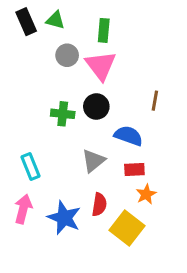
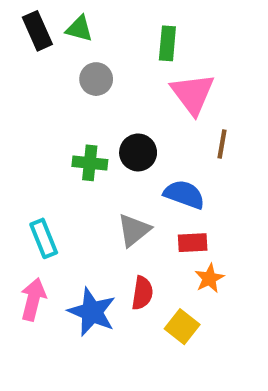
green rectangle: (104, 30) -> (167, 43), moved
pink triangle: (101, 66) -> (193, 94), moved
yellow square: (127, 228) -> (182, 327), size x0.7

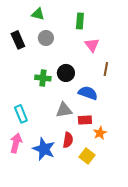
black rectangle: (37, 31) -> (18, 40), moved
pink triangle: (193, 94) -> (92, 45), size x0.7
gray triangle: (134, 230) -> (64, 110), turned 30
red rectangle: (193, 243) -> (85, 120), moved

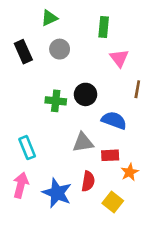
green triangle: (38, 14) -> (49, 18), turned -40

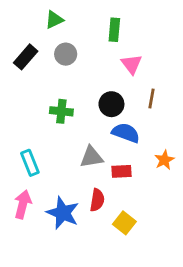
black rectangle: (23, 52) -> (26, 57), turned 65
black circle: (86, 94) -> (111, 104), moved
orange star: (130, 172) -> (164, 160), moved

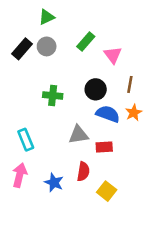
green rectangle: (114, 30) -> (86, 42), moved, turned 36
gray circle: (66, 54) -> (47, 46), moved
orange star: (164, 160) -> (134, 113), moved
blue star: (63, 213) -> (54, 183), size x0.7

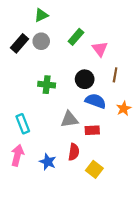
orange star: (134, 113) -> (124, 109), moved

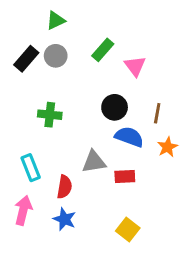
brown line: (115, 75) -> (157, 113), moved
green cross: (47, 85) -> (50, 115), moved
red semicircle: (74, 152) -> (64, 187), moved

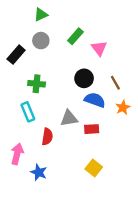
black rectangle: (26, 59) -> (16, 55), moved
brown line: (157, 113) -> (115, 83), turned -40
cyan rectangle: (31, 168) -> (28, 112), moved
blue star: (64, 219) -> (39, 172), moved

